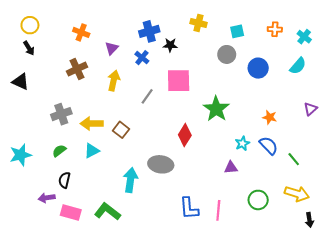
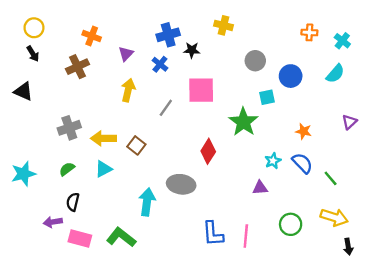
cyan square: (237, 31) -> (267, 97), moved
brown cross: (77, 69) -> (78, 67), moved

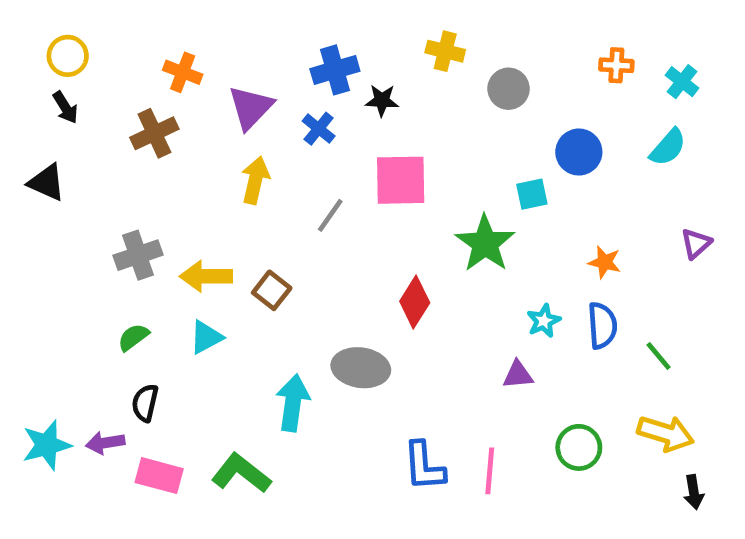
purple triangle: (126, 54) -> (251, 107), size x1.5
gray circle: (255, 61) -> (508, 89), moved
blue semicircle: (302, 163) -> (602, 326), turned 40
cyan star: (23, 174) -> (47, 445), moved

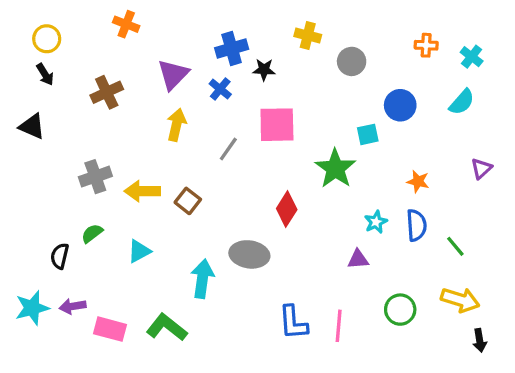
orange cross: (183, 72) -> (126, 24), moved
cyan triangle: (206, 337) -> (139, 251), moved
black semicircle: (145, 403) -> (60, 256), moved

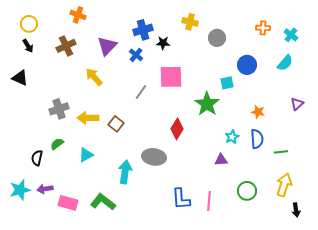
brown cross: (107, 92) -> (66, 46), moved
yellow arrow: (176, 125) -> (94, 77), moved, turned -54
green line: (455, 246) -> (281, 152), turned -56
yellow arrow: (460, 300) -> (284, 185), turned -90

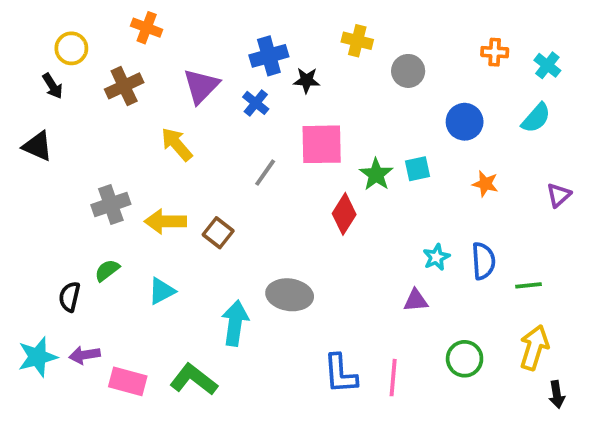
yellow circle: (29, 24) -> (71, 48), moved
cyan square: (227, 83) -> (418, 169), moved
green star: (207, 104) -> (376, 174), moved, size x0.7
orange star: (258, 112) -> (485, 184), moved
red diamond: (177, 129) -> (344, 214), moved

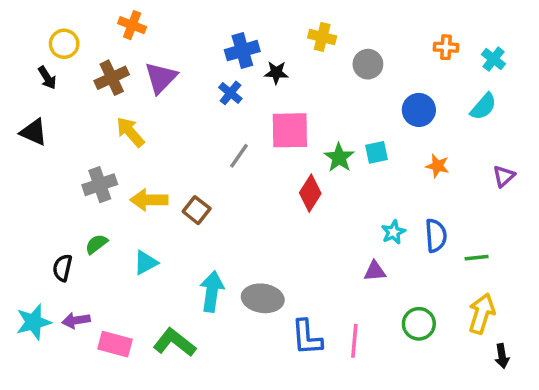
purple triangle: (201, 86) -> (161, 78), moved
yellow arrow: (177, 144) -> (130, 132), moved
gray ellipse: (290, 295) -> (263, 298), moved

